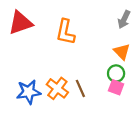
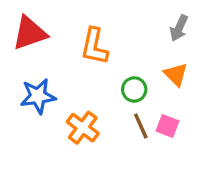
green circle: (116, 73) -> (134, 89), moved
brown line: (80, 88) -> (141, 126), moved
blue star: (29, 92) -> (38, 96), moved

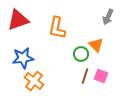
orange triangle: (176, 75) -> (96, 45), moved
brown line: (141, 126) -> (85, 76), turned 42
orange cross: (83, 128) -> (34, 81), moved

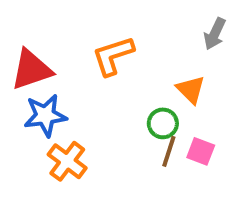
red triangle: (18, 20) -> (31, 70), moved
orange L-shape: (57, 28) -> (113, 56), turned 60
green circle: (81, 54) -> (163, 123), moved

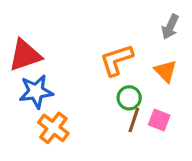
orange L-shape: (113, 56) -> (117, 60), moved
orange triangle: (191, 90) -> (165, 71), moved

